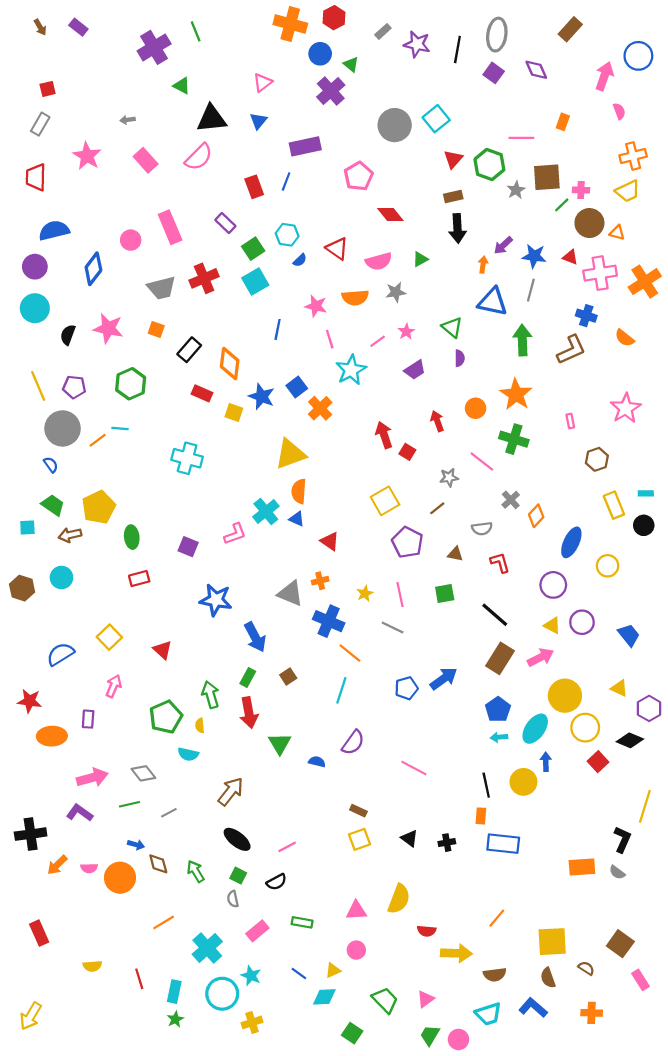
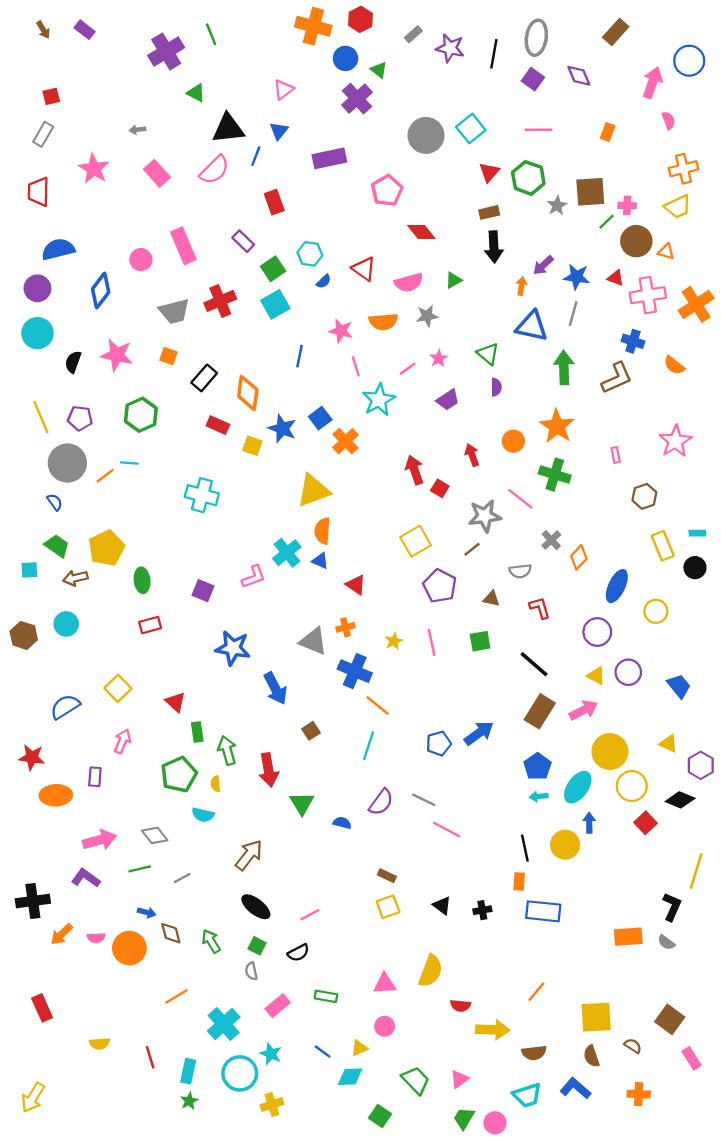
pink line: (521, 138) -> (539, 130), moved
blue line: (286, 182) -> (256, 156), moved
gray star: (449, 477) -> (485, 516), size x1.6
gray line: (393, 628) -> (424, 800), moved
green rectangle: (248, 678) -> (197, 732), moved, turned -36

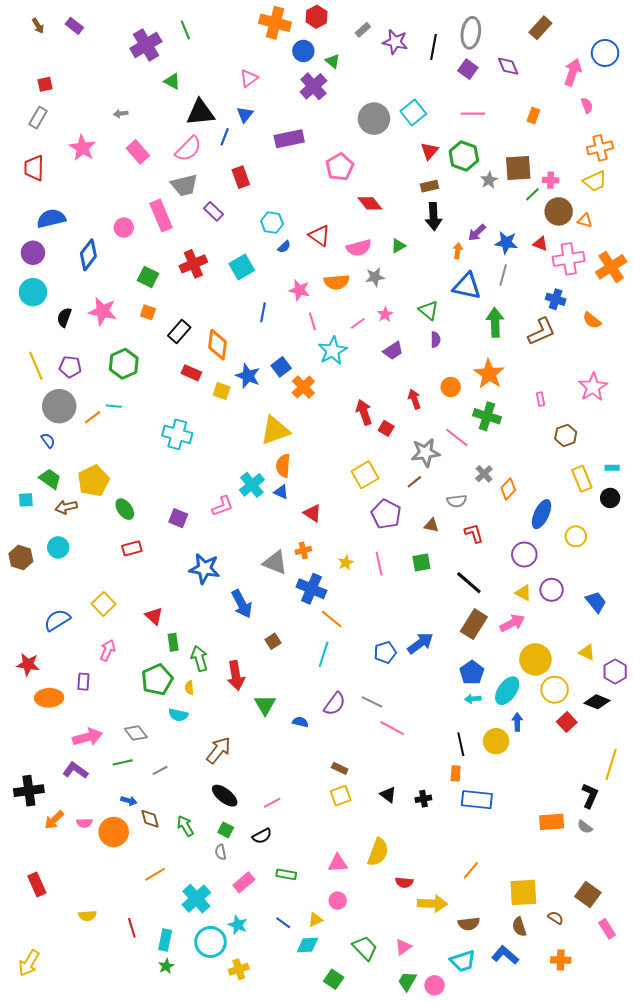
green square: (273, 269) -> (148, 277), moved, turned -30
gray trapezoid: (174, 311) -> (184, 185), moved
green ellipse: (142, 580) -> (125, 509), turned -30

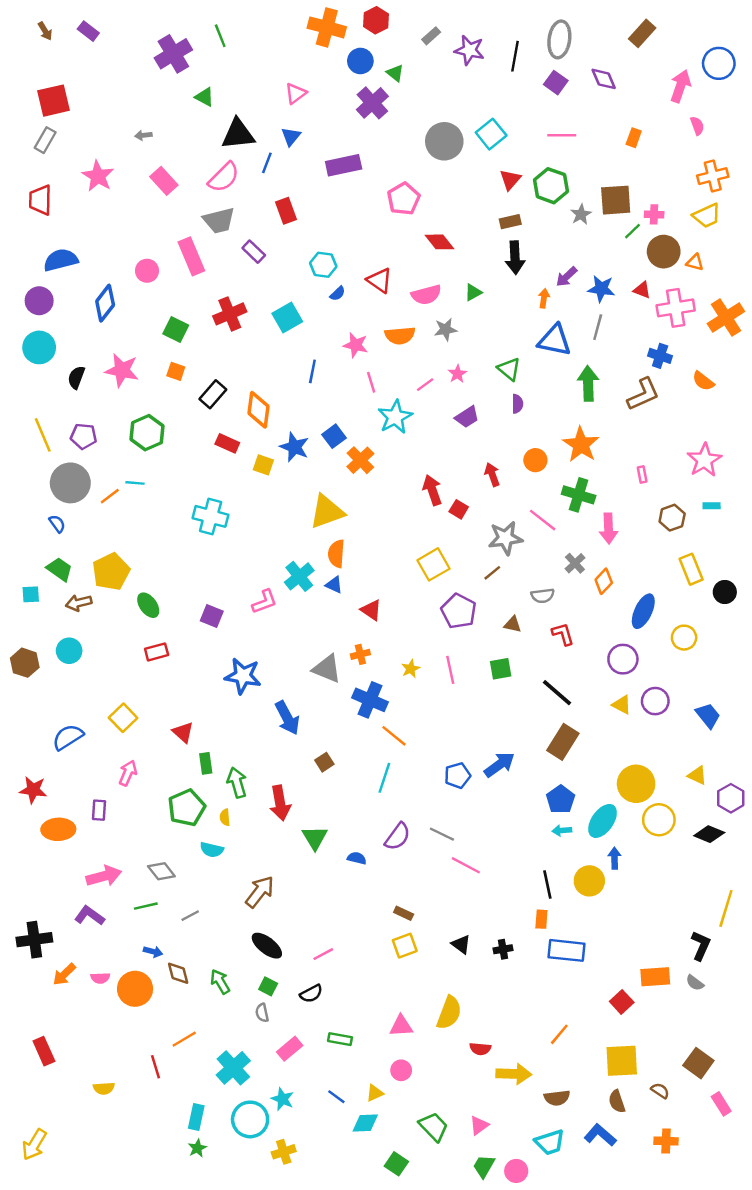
red square: (45, 84) -> (54, 101), size x1.8
cyan rectangle: (612, 468) -> (712, 506), moved
pink arrow: (512, 623) -> (609, 528), moved, turned 115
red square: (567, 722) -> (622, 1002), moved
red line: (132, 928) -> (155, 1067), moved

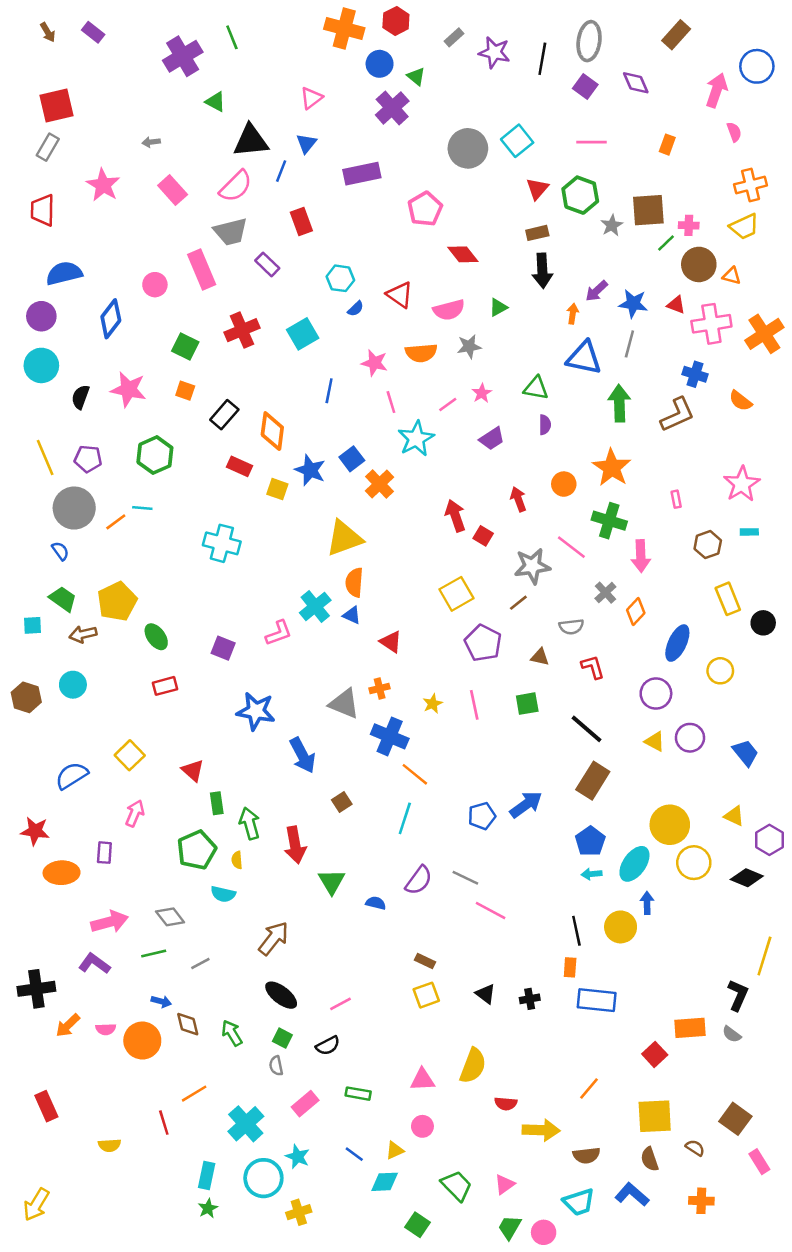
green triangle: (509, 369) -> (536, 388), turned -30

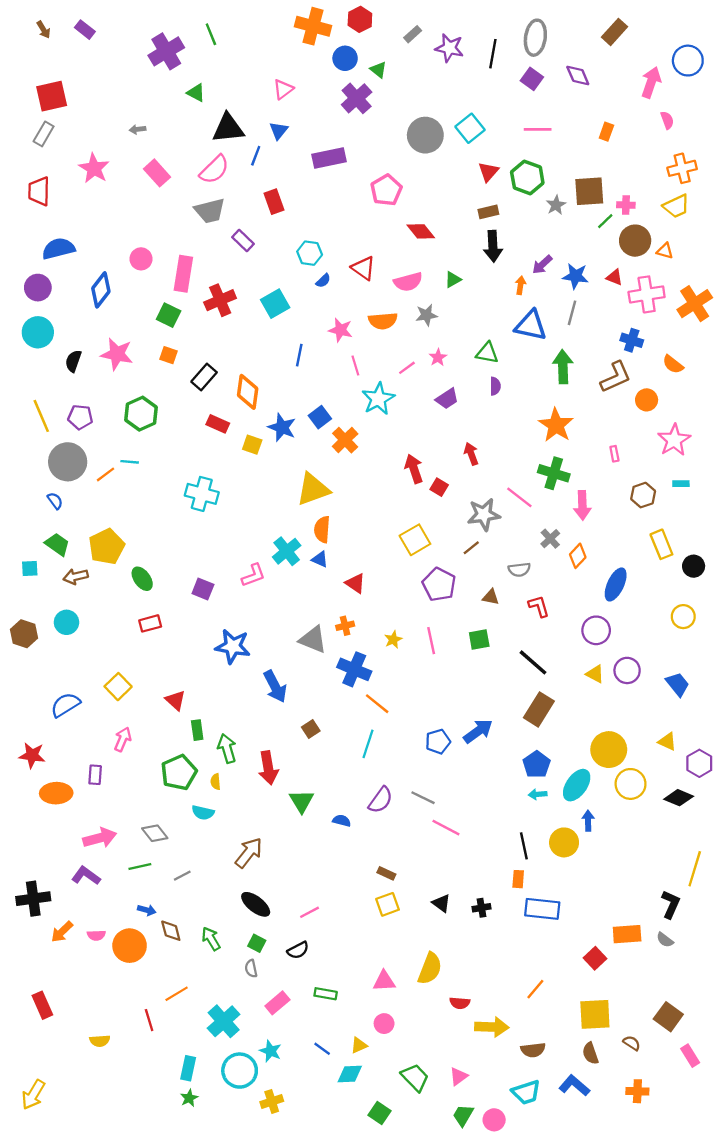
pink rectangle: (202, 270) -> (183, 274), moved, turned 32
orange circle: (564, 484) -> (647, 400), moved
yellow circle: (720, 671) -> (683, 617), moved

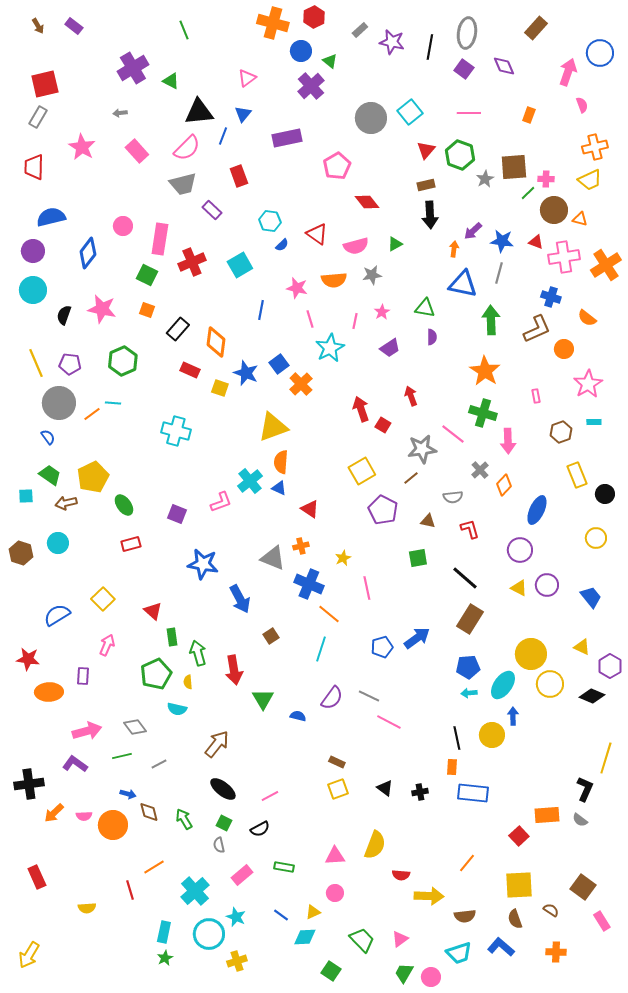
purple cross: (166, 51) -> (133, 68), moved
pink line: (407, 368) -> (355, 321), turned -42
pink line: (431, 641) -> (367, 588), moved
blue pentagon: (537, 764) -> (468, 667), turned 30

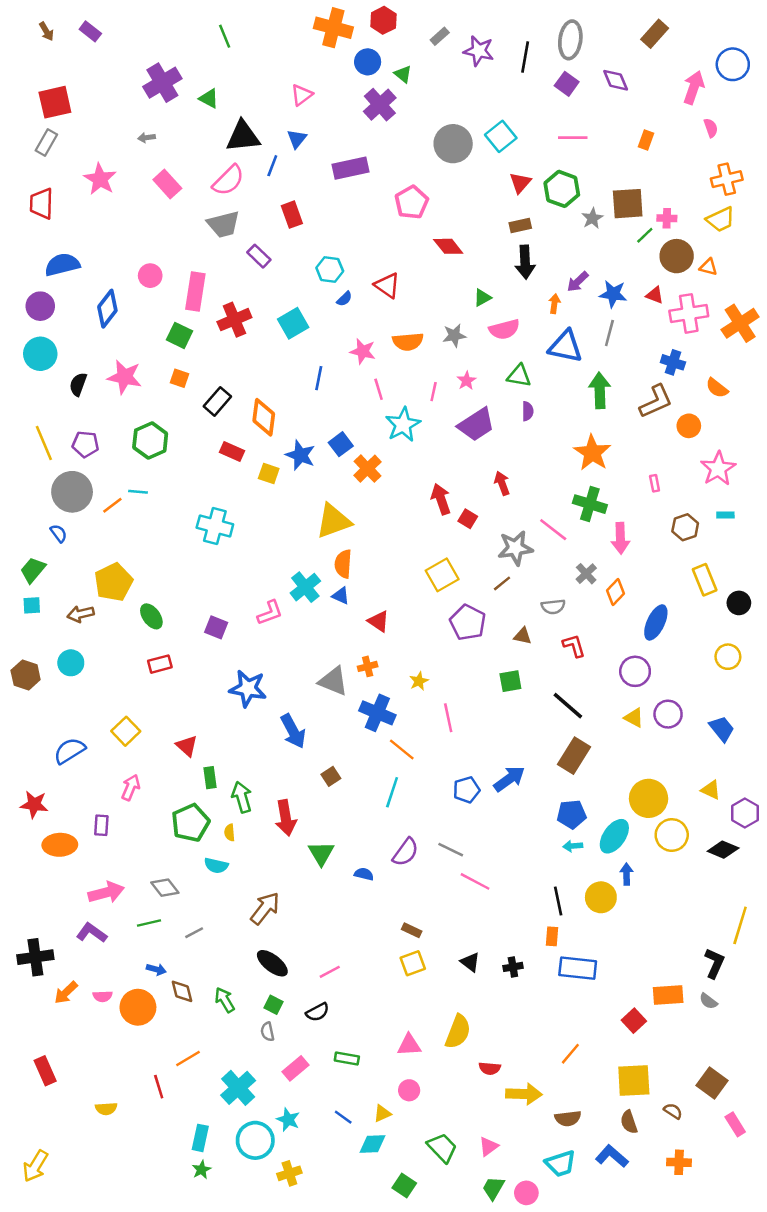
pink semicircle: (356, 246) -> (504, 329), moved
purple trapezoid: (390, 348) -> (476, 425), size x1.5
green trapezoid: (50, 475) -> (33, 570), moved, turned -85

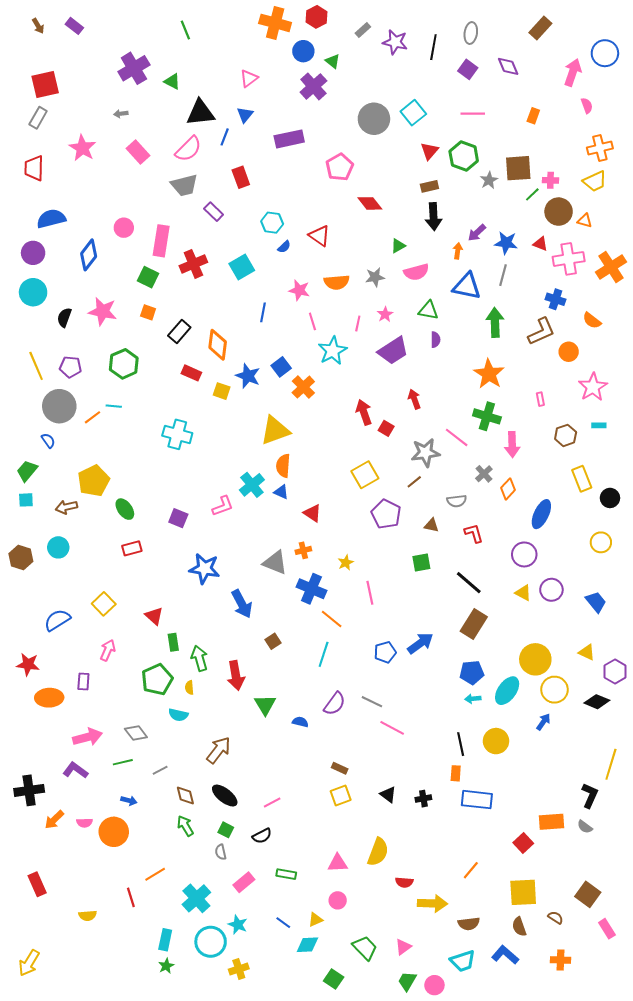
gray ellipse: (570, 40) -> (471, 33), size x0.7
blue arrow: (627, 874) -> (543, 722), moved, turned 36
brown diamond: (182, 991) -> (185, 796), moved

